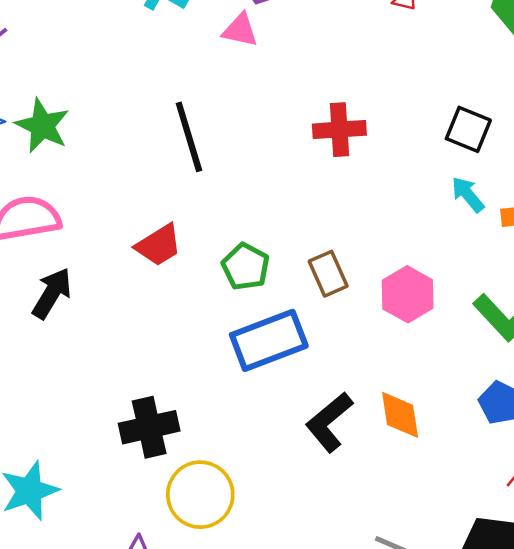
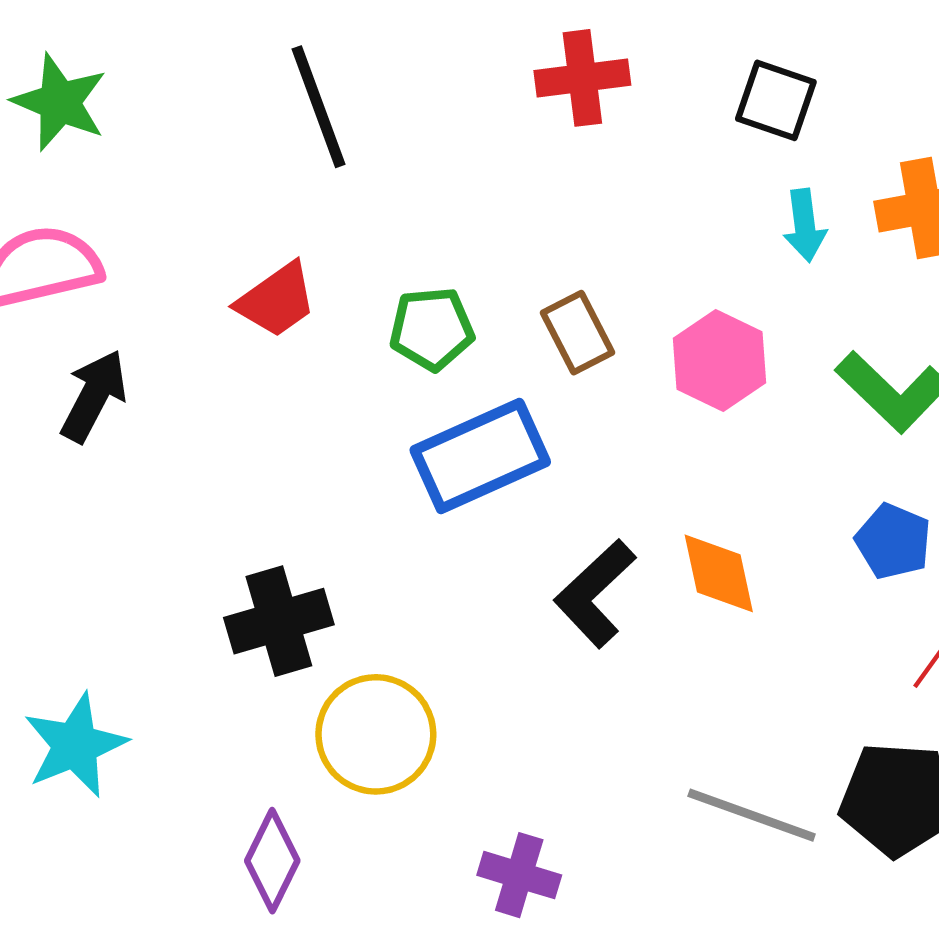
black square: (468, 129) -> (776, 100), moved
cyan arrow: (468, 194) -> (805, 225), moved, turned -144
green pentagon: (246, 267) -> (432, 329), turned -30

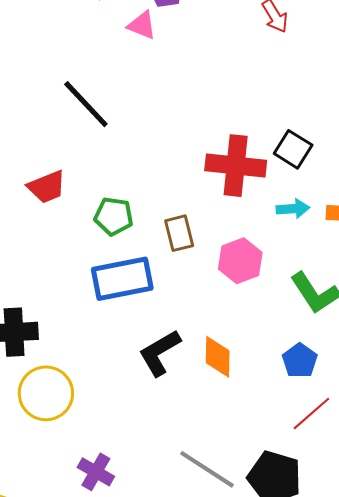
red cross: (582, 78) -> (236, 166), moved, size x1.4
black line: (318, 107) -> (86, 104), turned -36
cyan arrow: (805, 225) -> (293, 209), turned -100

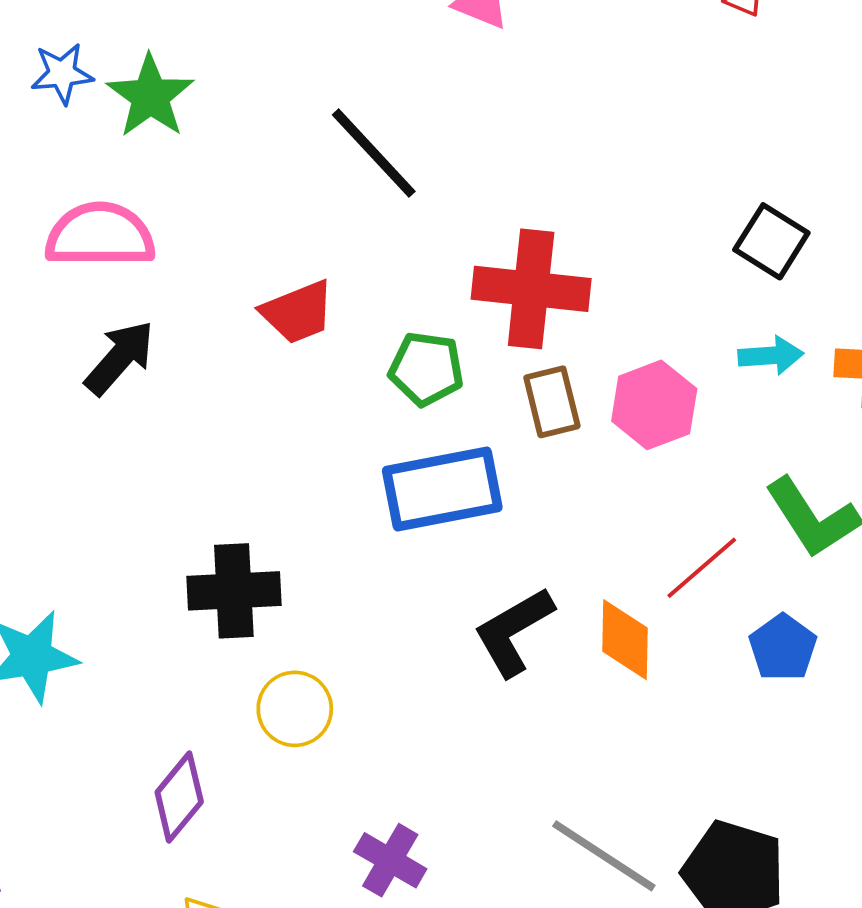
red cross: (236, 166) -> (531, 289), moved
pink hexagon: (240, 261) -> (654, 405), moved
yellow circle: (46, 393) -> (295, 709), size x0.7
red line: (311, 413) -> (702, 568), moved

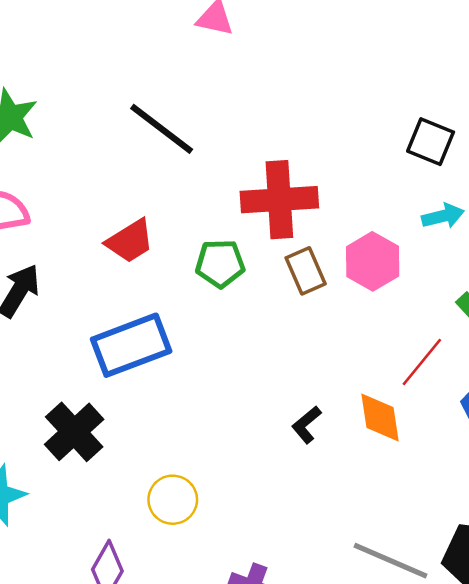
blue rectangle: (442, 489) -> (131, 345), moved
black cross: (234, 591) -> (74, 432), moved, turned -30
black L-shape: (514, 631) -> (307, 425), size x0.6

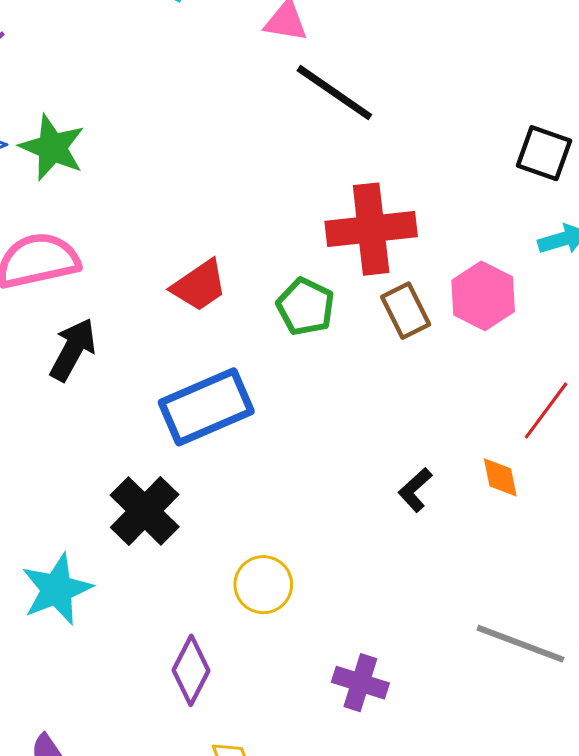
black line: (162, 129) -> (334, 93), moved
green pentagon: (220, 263) -> (305, 307), turned 30
orange diamond: (380, 417) -> (500, 477), size x0.7

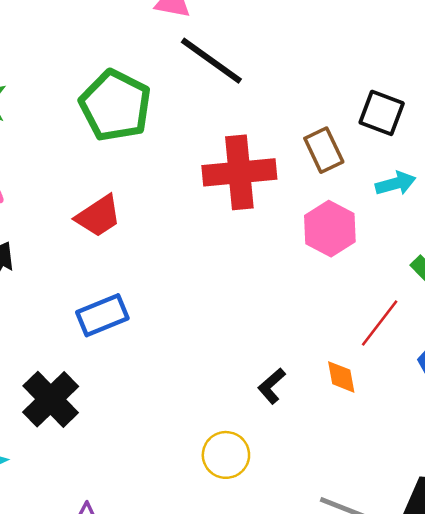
green pentagon: (305, 307) -> (115, 106), moved, size x1.5
brown rectangle: (406, 311) -> (324, 150), moved
blue rectangle: (206, 407) -> (102, 315), size x0.7
yellow circle: (263, 585) -> (226, 455), moved

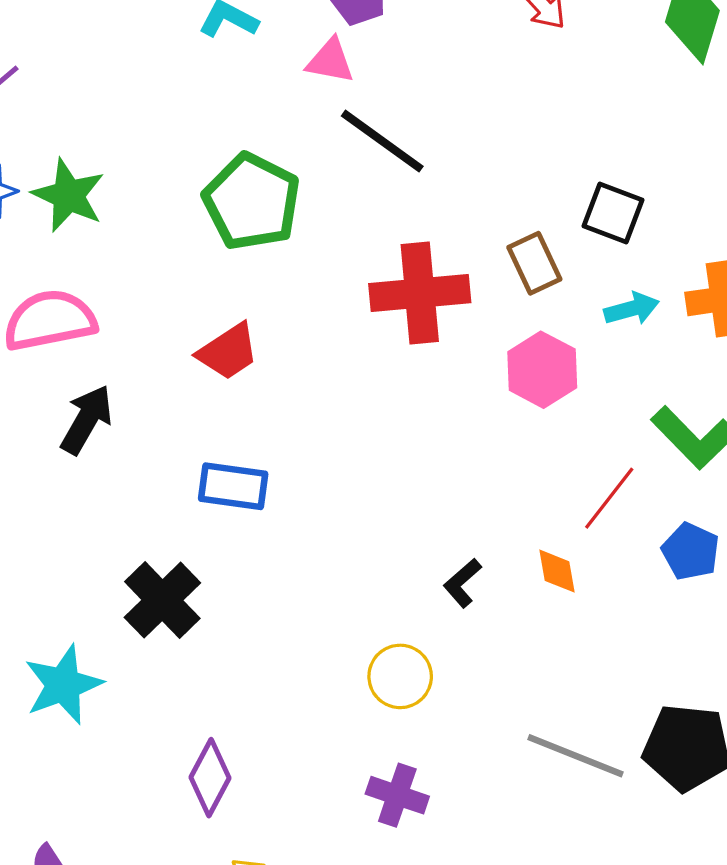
blue rectangle: (102, 315) -> (233, 486), turned 30

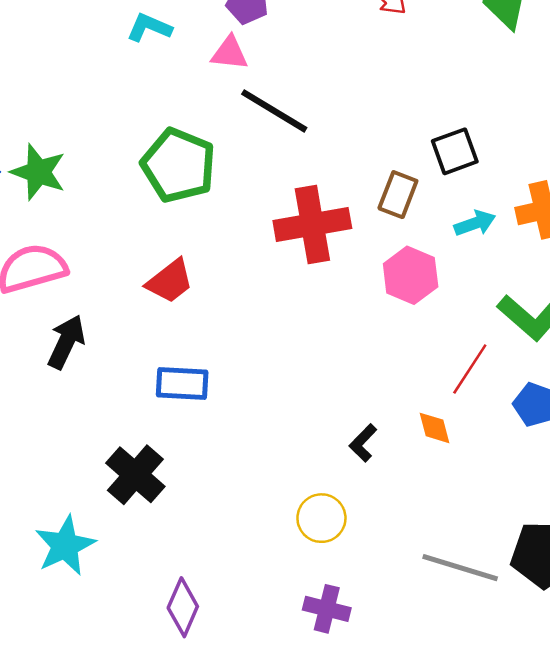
black square: (613, 213) -> (455, 151), turned -36
brown rectangle: (534, 263) -> (398, 195), turned 51

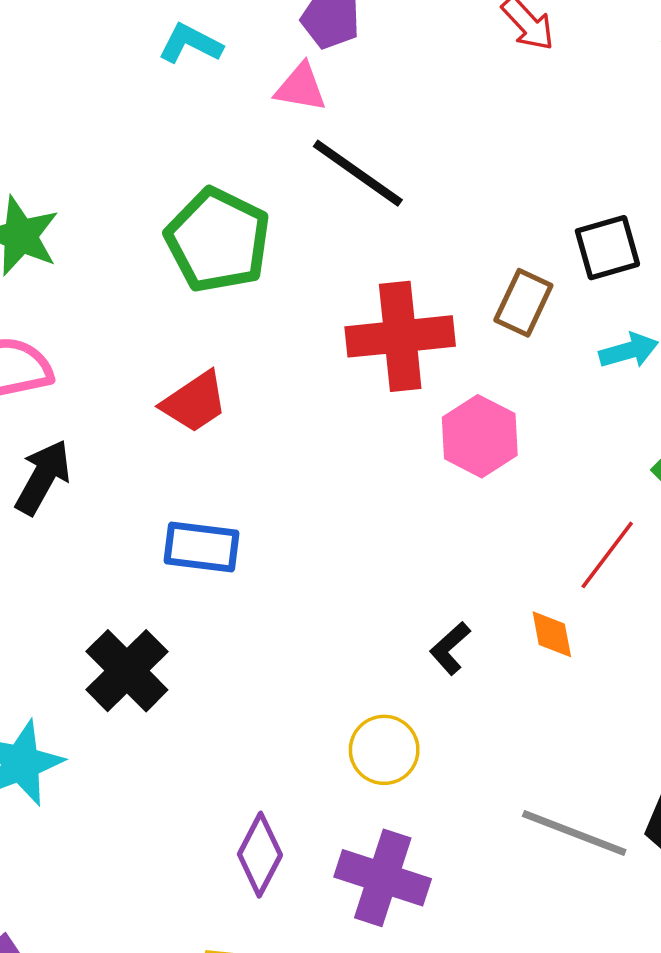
pink hexagon: (411, 275) -> (480, 436), moved
purple diamond: (183, 607) -> (260, 855), moved
purple cross: (327, 609) -> (383, 878), size x1.4

